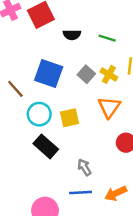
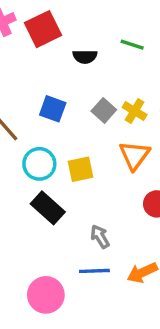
green line: (107, 38) -> (132, 45), moved
blue square: (49, 74) -> (53, 109), size x0.7

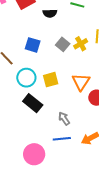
yellow cross: (135, 111) -> (81, 44), turned 32
orange triangle: (134, 155) -> (81, 82), moved

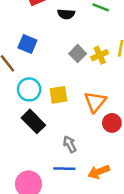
blue square: (33, 45) -> (27, 44), moved

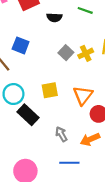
cyan circle: (29, 89) -> (13, 94), moved
blue line: (64, 169) -> (69, 163), moved
orange arrow: (99, 172) -> (90, 139), moved

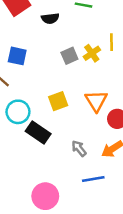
gray square: (66, 53) -> (69, 56), turned 32

